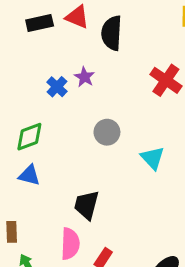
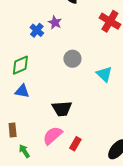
black trapezoid: (86, 205) -> (62, 109), turned -105
pink semicircle: (70, 244) -> (53, 135), turned -130

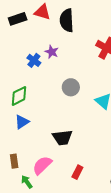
blue triangle: (22, 91) -> (22, 122), turned -42
pink semicircle: (53, 135) -> (42, 165), moved

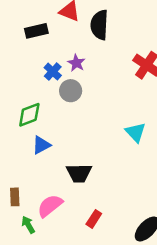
black rectangle: (18, 19) -> (36, 31), moved
gray circle: (71, 87) -> (71, 91), moved
blue triangle: (22, 122) -> (41, 145), moved

